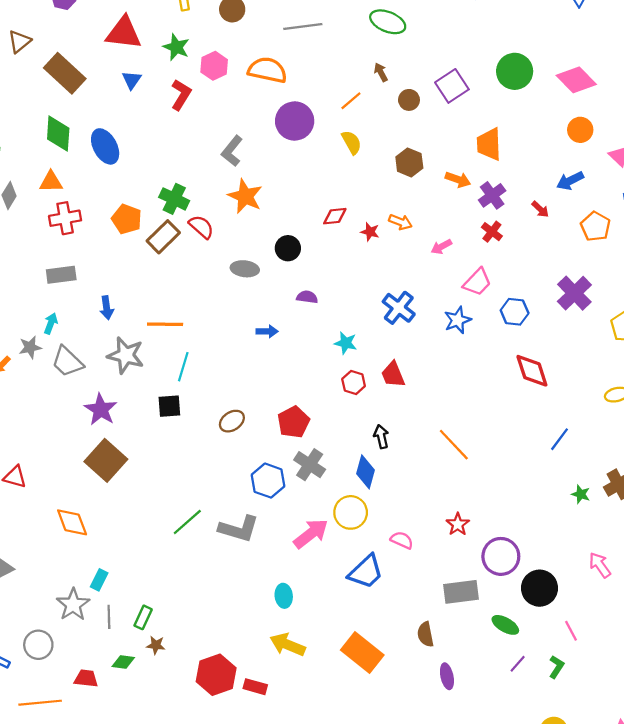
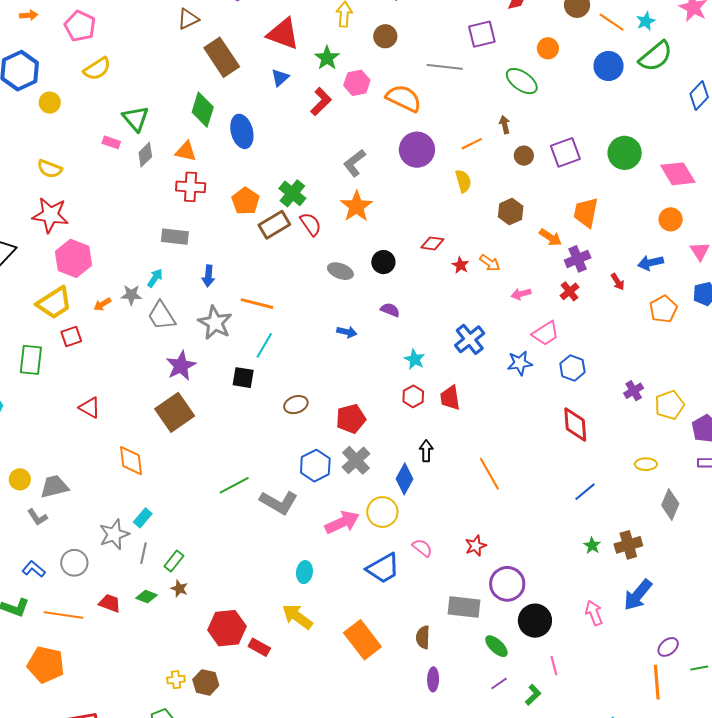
purple cross: (574, 293) -> (634, 391), moved, size x0.6

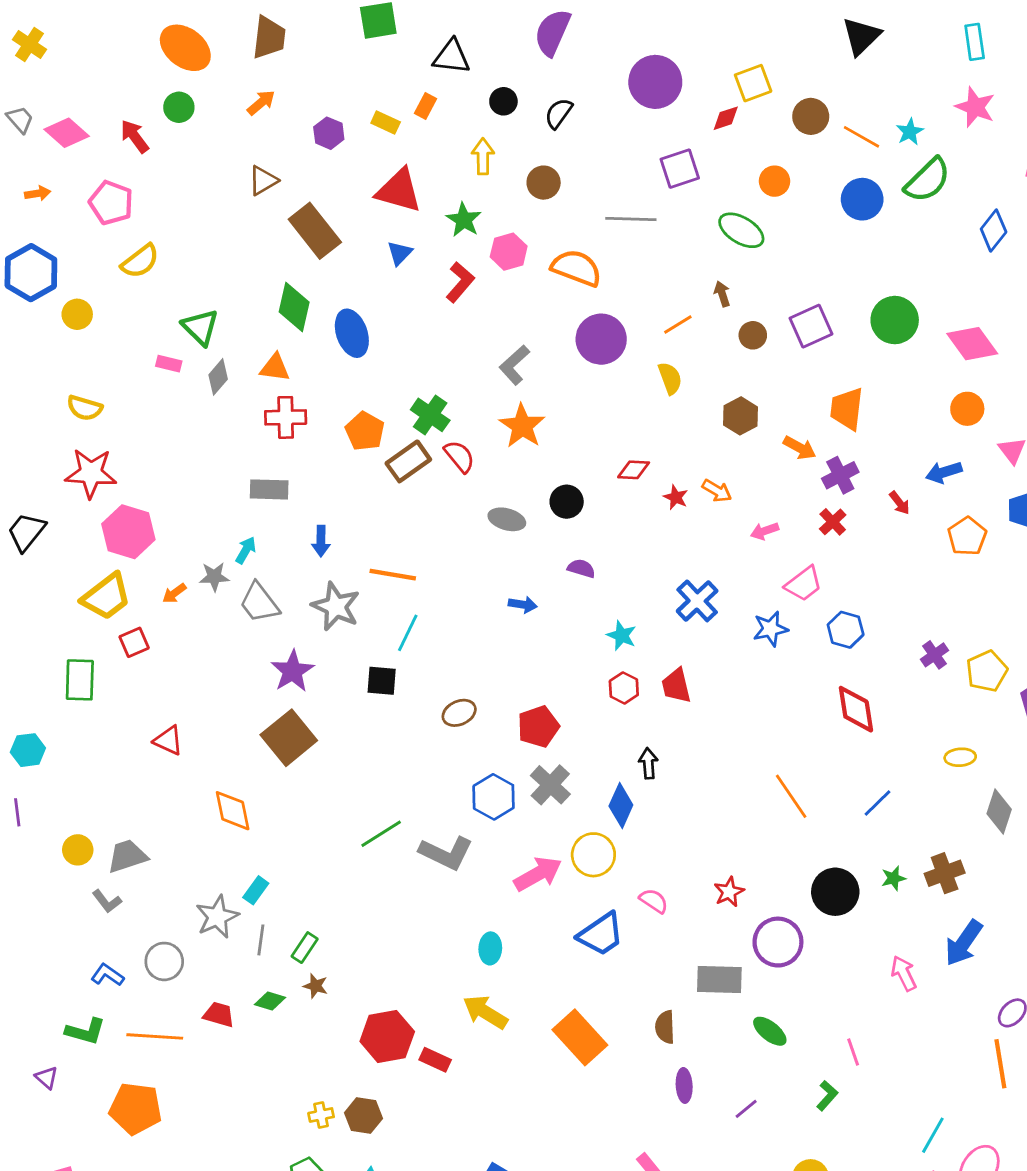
orange line: (489, 474) -> (791, 796), moved
green star: (592, 546) -> (894, 878), turned 30
black circle: (535, 621) -> (835, 892), moved
purple line: (499, 684) -> (746, 1109), moved

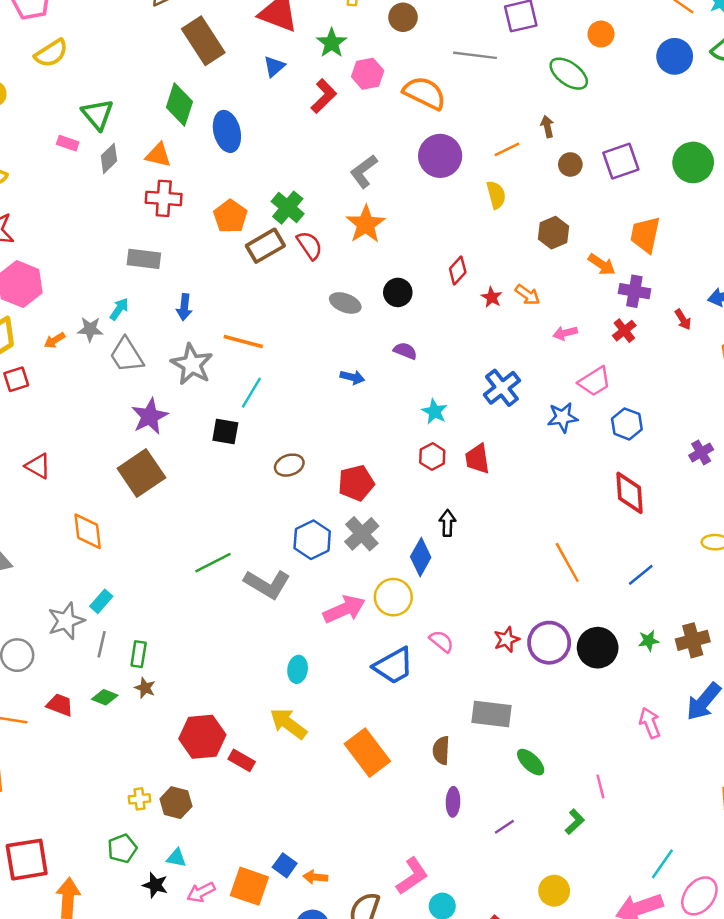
red diamond: (634, 470) -> (458, 270), turned -56
purple cross: (840, 475) -> (634, 291), turned 32
purple circle: (778, 942) -> (549, 643), moved
green rectangle: (305, 948) -> (139, 654), turned -30

